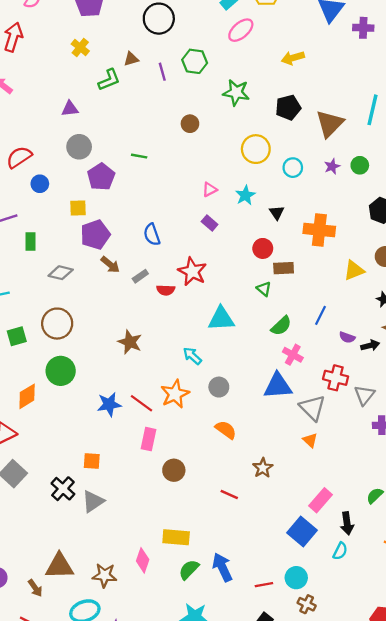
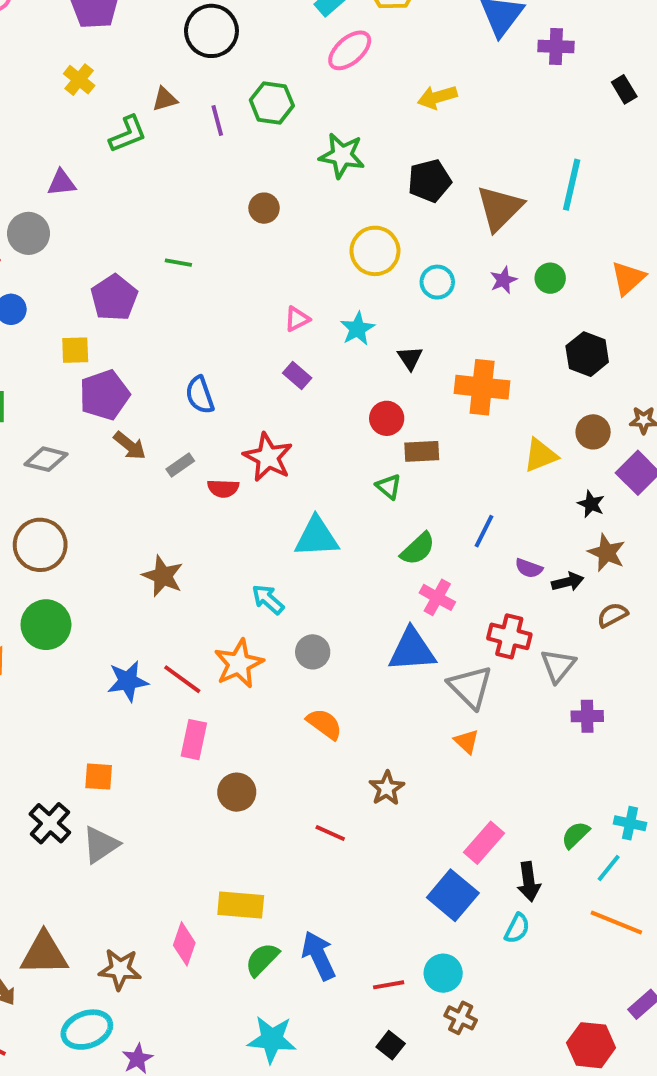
gray circle: (79, 147) -> (28, 233), moved

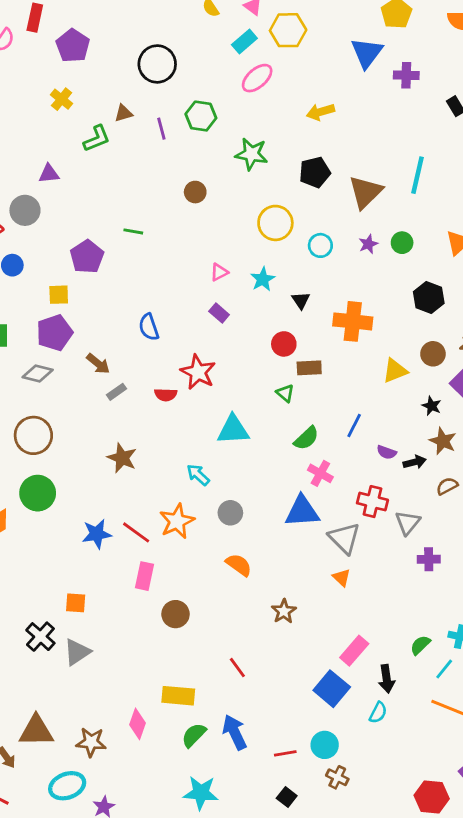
purple pentagon: (104, 395) -> (55, 333), moved
gray rectangle: (180, 465) -> (116, 392), moved
red line: (330, 833) -> (237, 668), moved, turned 30

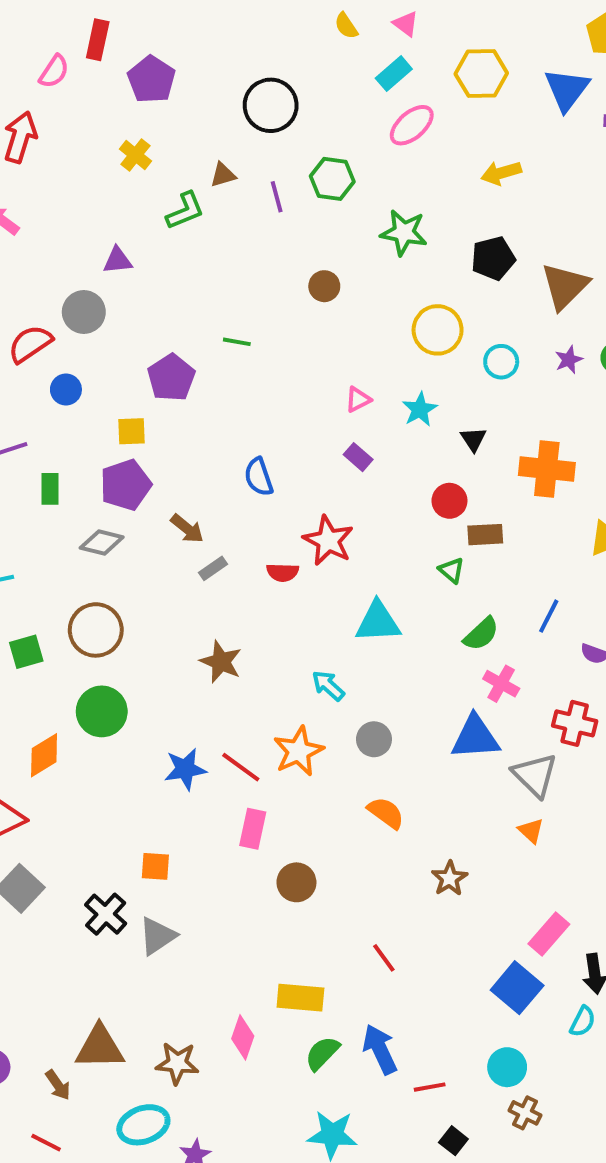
yellow hexagon: (288, 30) -> (481, 74), moved
red line: (285, 753) -> (430, 1087), moved

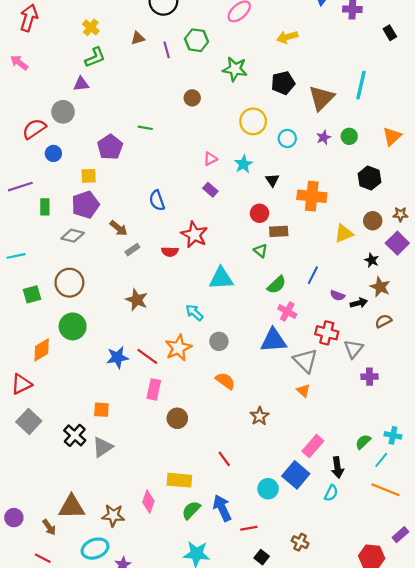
green L-shape: (185, 211) -> (95, 57), moved
cyan circle: (507, 1067) -> (268, 489), moved

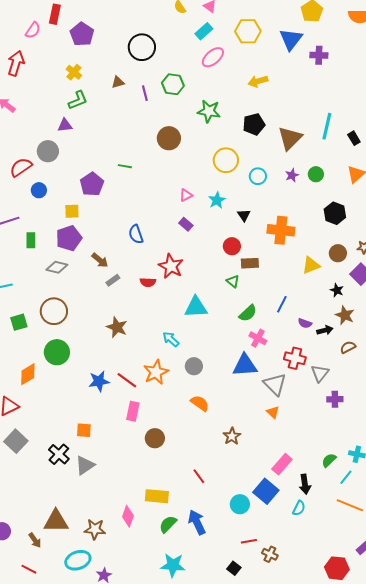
black rectangle: (390, 33) -> (354, 138), moved
brown circle: (192, 98) -> (169, 138), size x1.5
red line: (249, 528) -> (249, 541), moved

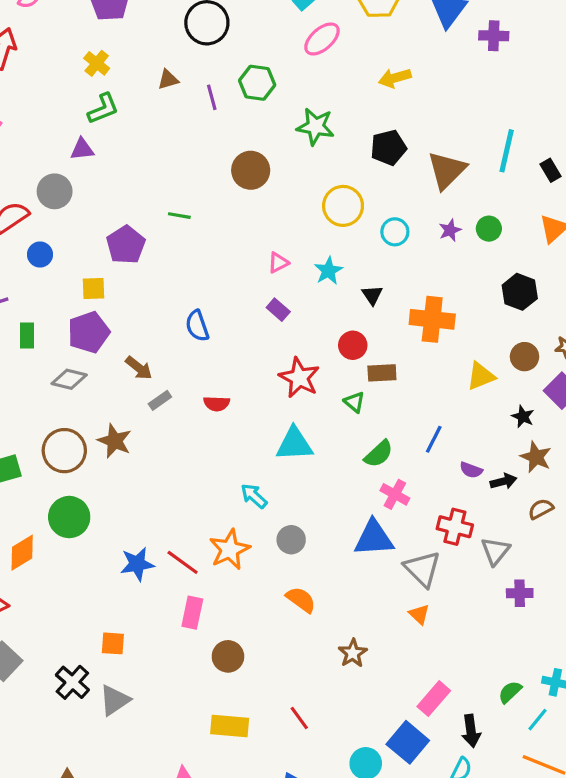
red star: (171, 266) -> (299, 378), moved
brown star: (117, 327) -> (115, 441), moved
yellow rectangle: (157, 496) -> (230, 726), moved

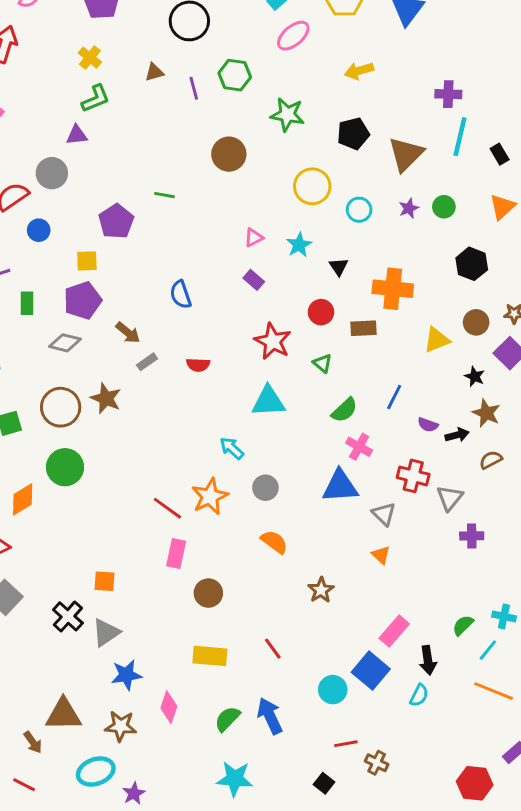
purple cross: (494, 36) -> (448, 94), moved
brown rectangle: (382, 373) -> (363, 328), moved
blue star: (137, 564) -> (126, 675), moved
gray triangle: (422, 569) -> (384, 514), size x0.7

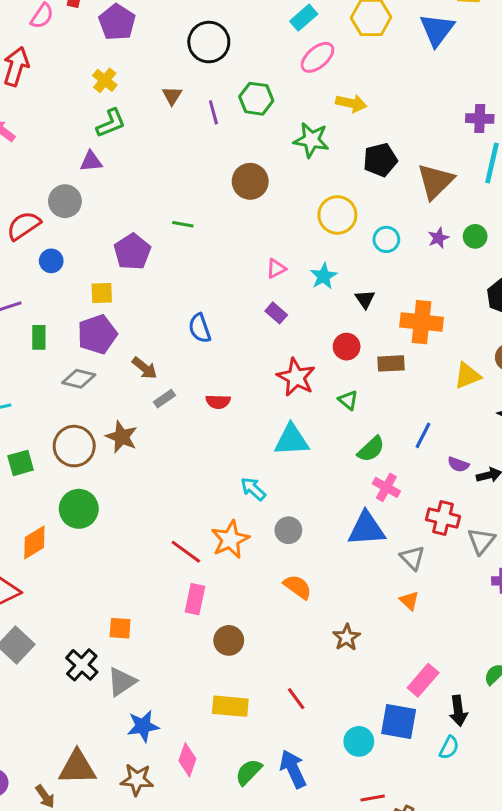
yellow arrow: (359, 71) -> (351, 103), moved, turned -152
brown triangle: (154, 72) -> (172, 96), turned -42
blue square: (371, 671) -> (399, 722), turned -30

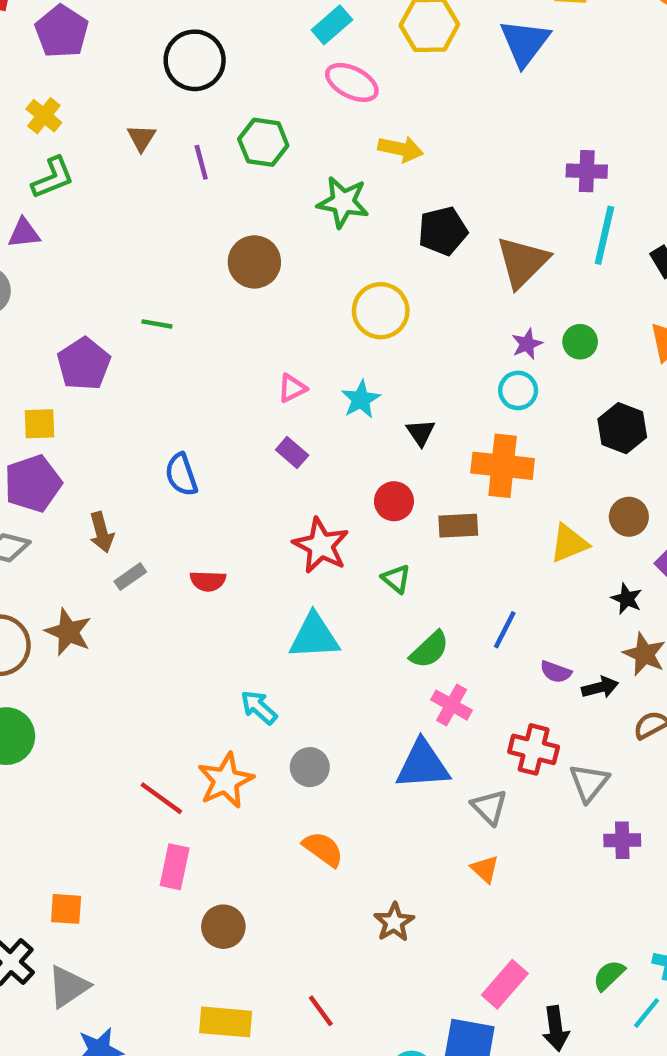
pink ellipse: (317, 57) -> (352, 82), turned 68
cyan circle: (386, 239) -> (518, 390), moved
brown arrow: (145, 368) -> (102, 532), turned 36

